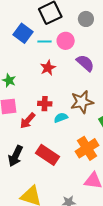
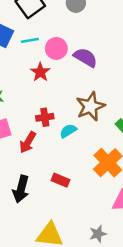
pink circle: (66, 41) -> (56, 48), moved
red rectangle: (48, 155) -> (60, 180), size x0.6

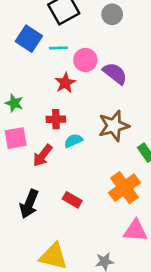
red cross: (45, 117) -> (56, 119), moved
cyan semicircle: (68, 131) -> (73, 141), moved

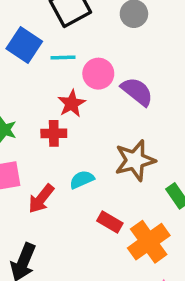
red cross: (56, 119) -> (54, 133), moved
red rectangle: (72, 200) -> (110, 222), moved

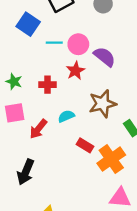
cyan line: (63, 58) -> (54, 43), moved
red star: (72, 104) -> (75, 71), moved

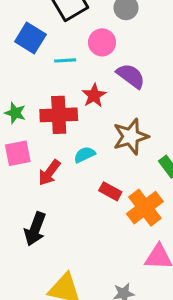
pink circle: (78, 44) -> (102, 42), moved
red cross: (48, 85) -> (59, 115), size x1.6

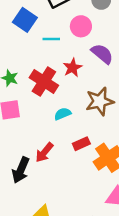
red cross: (59, 115) -> (44, 81), turned 32
red arrow: (49, 173) -> (44, 152), moved
red rectangle: (110, 191) -> (81, 144), turned -56

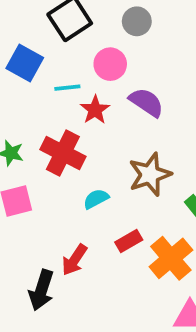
red star: (72, 68) -> (95, 110), moved

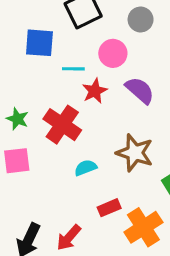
blue square: (25, 63) -> (39, 43), turned -32
brown star: (150, 174) -> (135, 153), turned 30
red arrow: (74, 260) -> (69, 238), moved

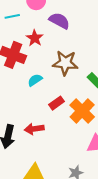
red star: (95, 91) -> (35, 38), moved
red arrow: (69, 238) -> (34, 129), turned 54

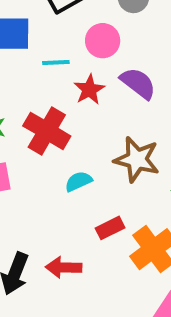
red star: (35, 38) -> (89, 90), moved

